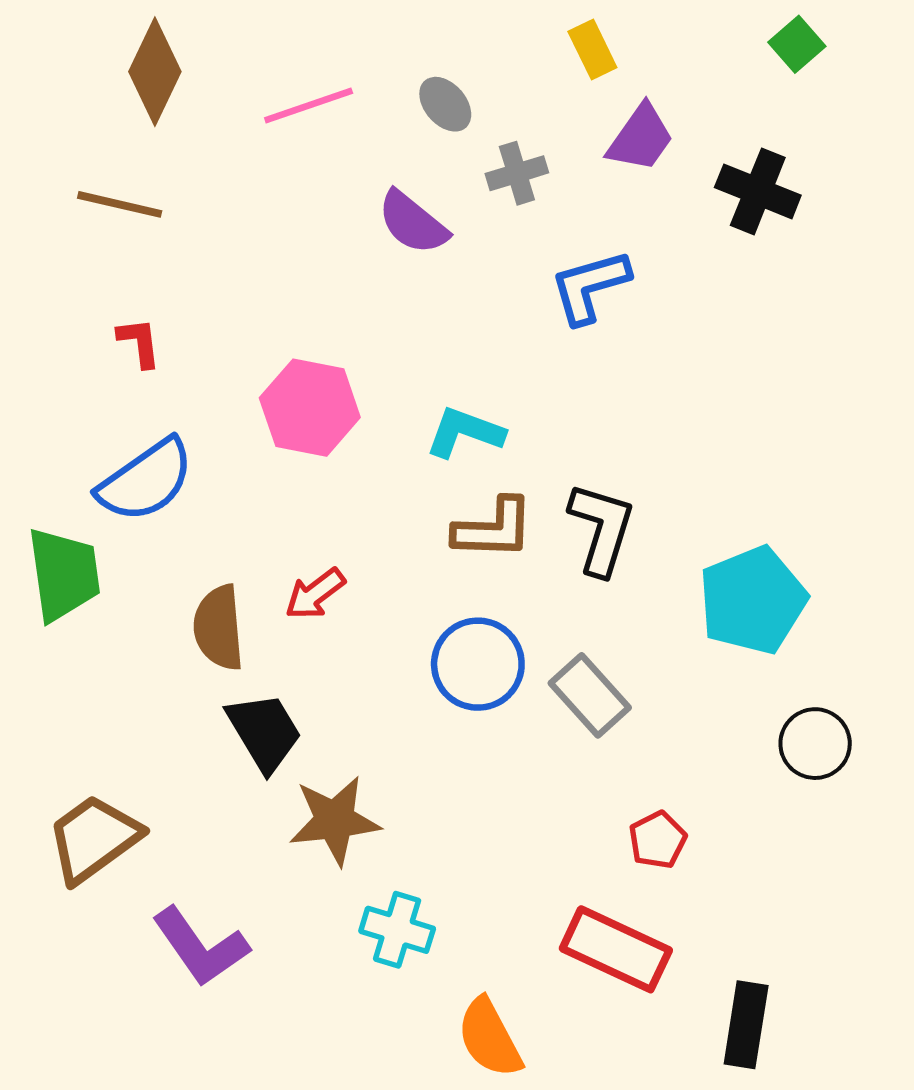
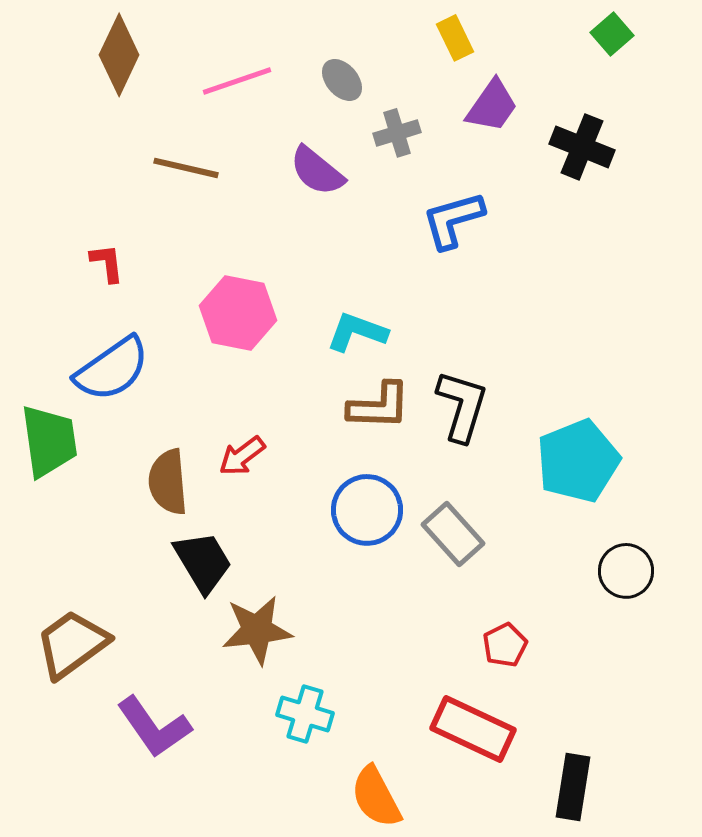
brown line: (120, 204) -> (186, 168), moved

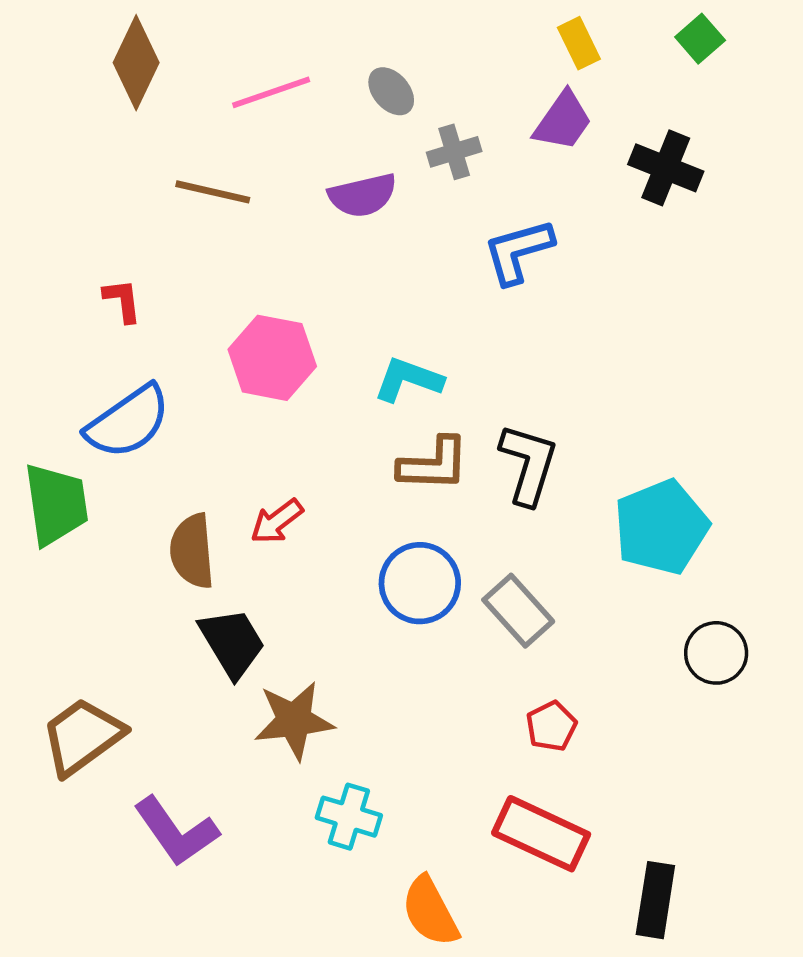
yellow rectangle: (455, 38) -> (579, 43), moved
purple semicircle: (317, 171) -> (363, 195), turned -52
red pentagon: (505, 645) -> (551, 726), moved

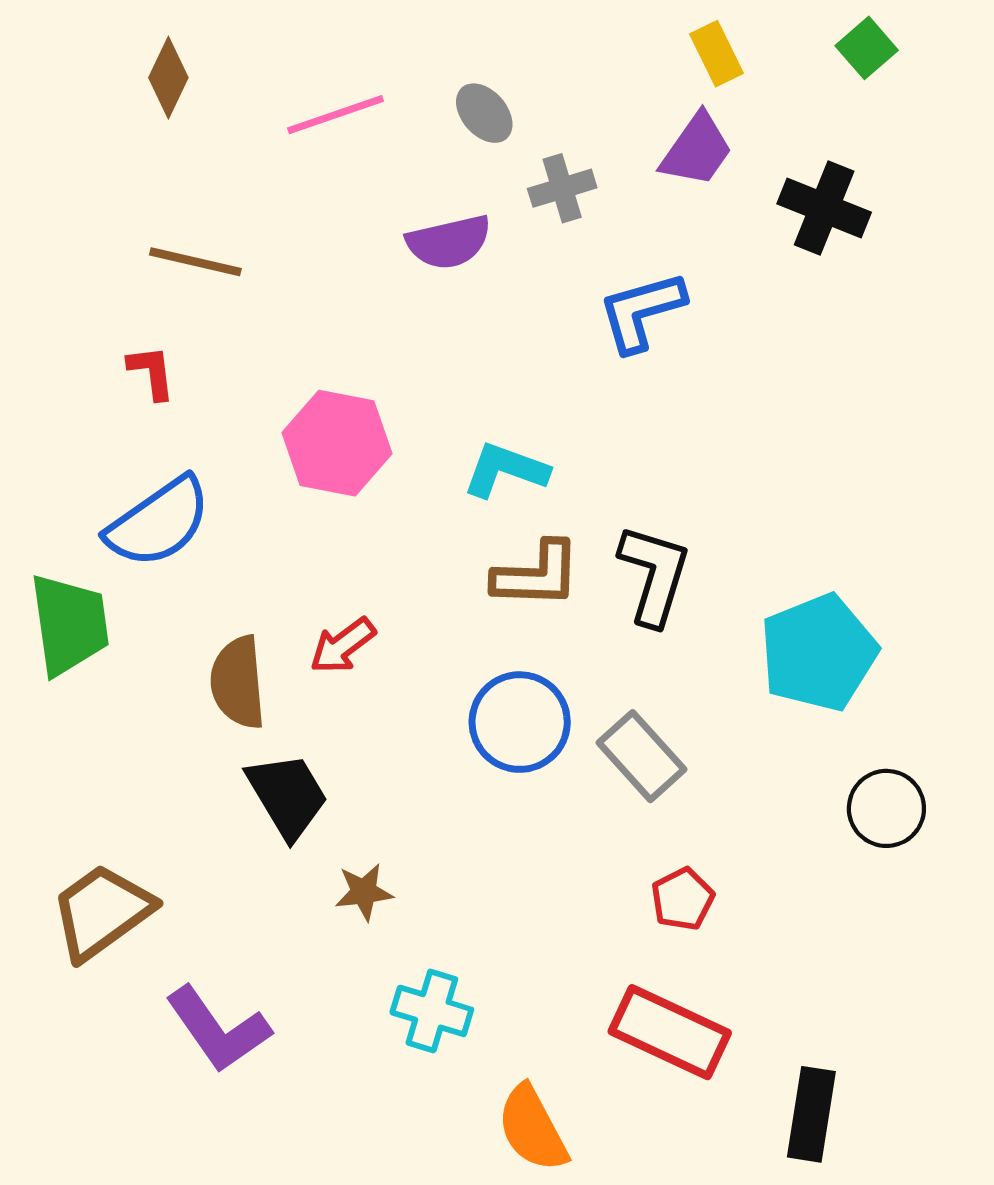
brown diamond: (136, 63) -> (168, 78), size x0.7
brown line: (213, 192) -> (195, 262), moved
brown star: (294, 720) -> (364, 892), size x0.6

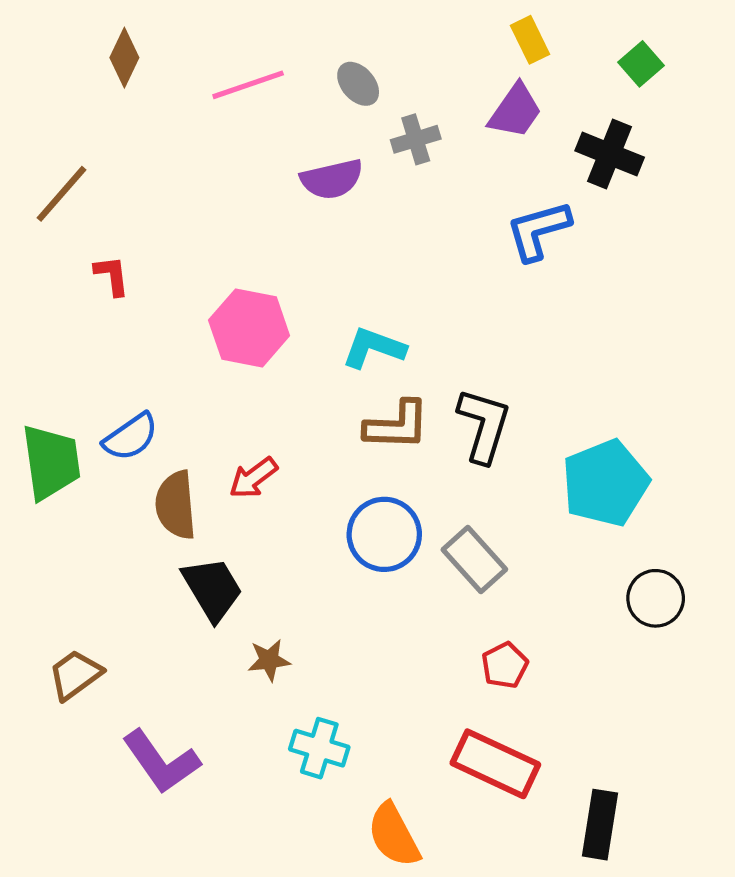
green square: (867, 48) -> (641, 64), moved
brown line: (195, 262) -> (62, 194), moved, turned -62
blue L-shape: (641, 311) -> (538, 230), moved
blue semicircle: (159, 522) -> (131, 437), moved, size x0.7
brown trapezoid: (102, 912) -> (75, 675), size x0.7

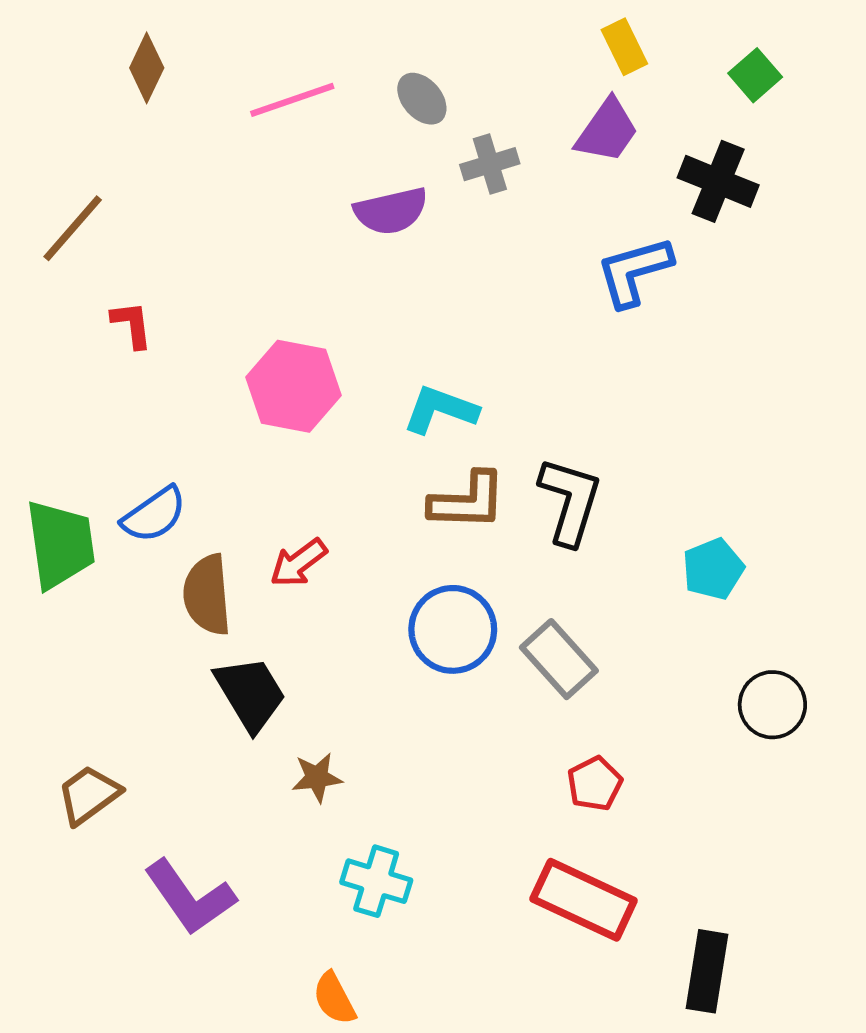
cyan pentagon: (605, 483) -> (713, 569), size x0.6
orange semicircle: (394, 835) -> (334, 998), moved, size x0.7

